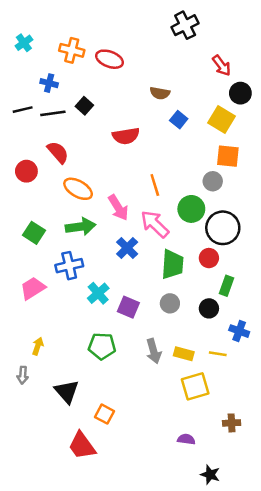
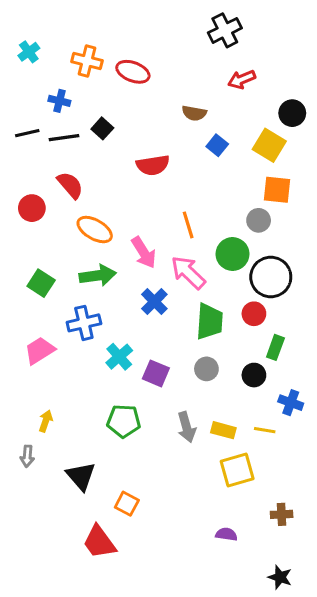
red arrow: (222, 65) -> (242, 79), moved, turned 105
black star: (210, 475) -> (280, 577), moved

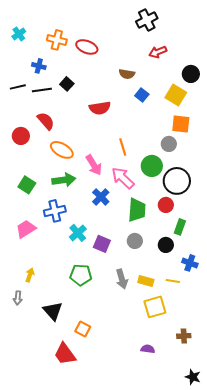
black star: (280, 577) -> (193, 377), moved

